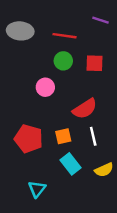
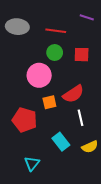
pink circle: (45, 87) -> (39, 75), size x1.5
orange square: (63, 136) -> (49, 102), moved

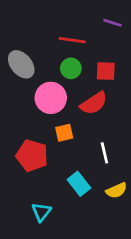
gray ellipse: (17, 27) -> (21, 64), moved, turned 45
red semicircle: (73, 94) -> (94, 103), moved

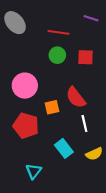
gray ellipse: (21, 64) -> (15, 23), moved
pink circle: (51, 98) -> (25, 86), moved
red semicircle: (94, 103) -> (76, 97), moved, turned 85

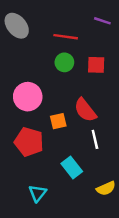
yellow semicircle: (94, 154) -> (106, 188), moved

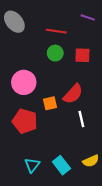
red semicircle: (85, 110) -> (73, 94), turned -100
cyan rectangle: (72, 168) -> (61, 165), moved

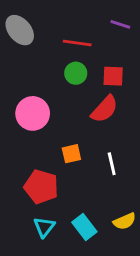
red semicircle: (73, 94) -> (104, 109), moved
orange square: (50, 103) -> (71, 154), moved
red pentagon: (25, 121) -> (41, 187), moved

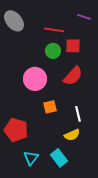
red square: (113, 76) -> (73, 46), moved
pink circle: (33, 113) -> (35, 79), moved
red pentagon: (41, 187) -> (16, 130), moved
yellow semicircle: (125, 221) -> (72, 135), moved

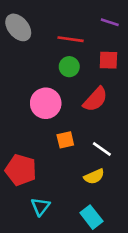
red square: (73, 46) -> (108, 60), moved
white line: (78, 114) -> (102, 149), turned -42
cyan rectangle: (59, 158) -> (91, 217), moved

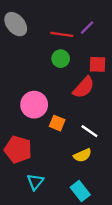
purple line: (110, 22) -> (87, 28), moved, turned -63
red square: (108, 60) -> (97, 64), moved
pink circle: (46, 103) -> (34, 105), moved
orange square: (65, 140) -> (57, 123), turned 35

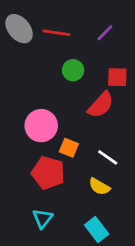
red line: (62, 34) -> (56, 33), moved
red pentagon: (18, 150) -> (48, 173), moved
yellow semicircle: (82, 155) -> (99, 187), turned 54

